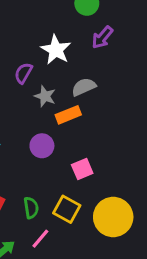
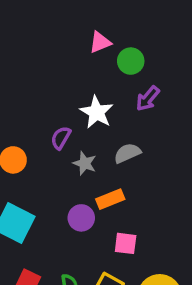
orange rectangle: (68, 115) -> (110, 199), moved
pink square: (82, 169) -> (126, 243), turned 30

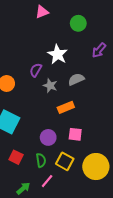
pink triangle: (100, 42) -> (42, 12), moved
purple arrow: (148, 99) -> (99, 50), moved
purple circle: (81, 218) -> (48, 137), moved

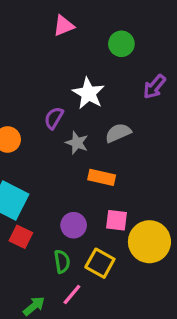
orange rectangle: (66, 107) -> (102, 177), turned 35
red square: (16, 157) -> (21, 237), moved
yellow circle: (96, 167) -> (149, 242), moved

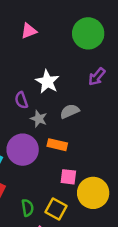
green circle: (121, 44) -> (88, 33), moved, size x1.6
purple semicircle: (54, 118) -> (21, 100), turned -49
purple circle: (74, 225) -> (23, 150), moved, size x1.6

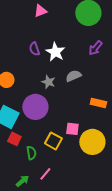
purple semicircle: (21, 100) -> (34, 49), moved
orange rectangle: (57, 145) -> (98, 103), moved
green semicircle: (28, 208) -> (31, 153), moved
yellow square: (56, 209) -> (53, 141), moved

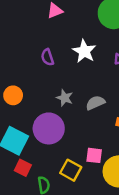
white star: (55, 52) -> (84, 51), moved
gray semicircle: (73, 76) -> (95, 103), moved

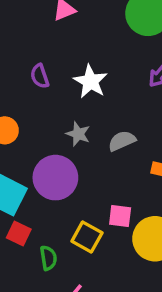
white star: (84, 51) -> (90, 81), moved
purple semicircle: (47, 57) -> (40, 76), moved

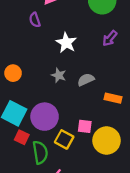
purple semicircle: (40, 76) -> (35, 20), moved
purple circle: (55, 178) -> (45, 117), moved
green semicircle: (48, 258) -> (40, 152), size x1.5

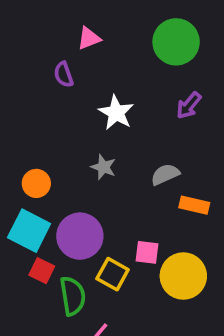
orange circle: (13, 73) -> (36, 183), moved
gray semicircle: (86, 80) -> (165, 174), moved

